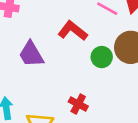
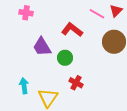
green circle: (102, 57) -> (65, 58), moved

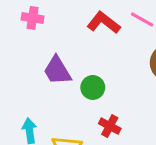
red L-shape: (72, 30) -> (104, 23), moved

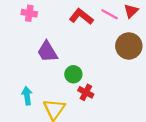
green circle: (93, 87) -> (73, 74), moved

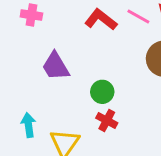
green circle: (73, 74) -> (102, 92), moved

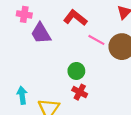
pink line: (138, 17) -> (96, 40), moved
purple trapezoid: (56, 66) -> (41, 33), moved

